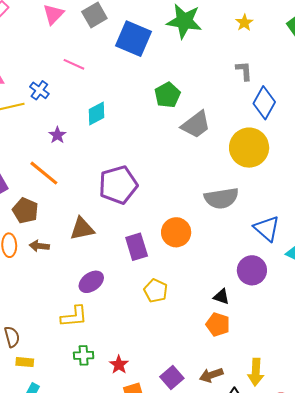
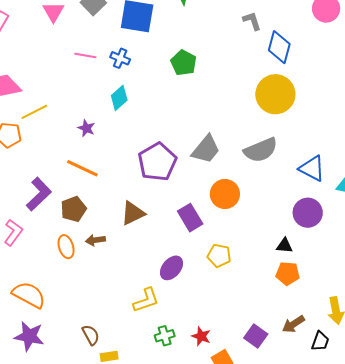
blue cross: (39, 90) -> (120, 58), moved
gray trapezoid: (196, 125) -> (206, 149), moved
brown pentagon: (25, 211) -> (73, 209), turned -30
purple ellipse: (91, 282) -> (171, 268), moved

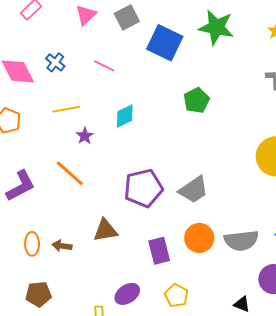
blue cross: (120, 58) -> (55, 62), moved
yellow line: (34, 112) -> (66, 109), moved
gray semicircle: (261, 150) -> (241, 241), moved
brown pentagon: (73, 209) -> (38, 294), moved

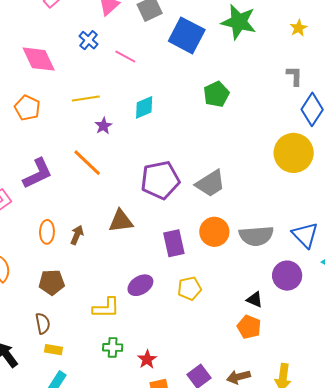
blue cross: (55, 62) -> (89, 40), moved
brown arrow: (62, 246) -> (77, 235), turned 102
yellow pentagon: (176, 295) -> (190, 288), turned 30

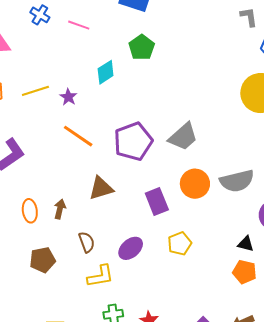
green pentagon: (216, 94) -> (142, 47), moved
yellow line: (86, 98) -> (35, 91), moved
orange line: (87, 163) -> (78, 136), moved
brown semicircle: (43, 323) -> (87, 242), moved

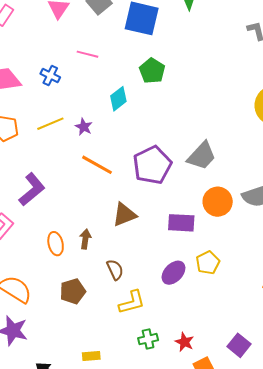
blue cross: (40, 15) -> (50, 75), moved
purple rectangle: (157, 201) -> (181, 223), turned -60
purple ellipse: (131, 248) -> (173, 273), moved

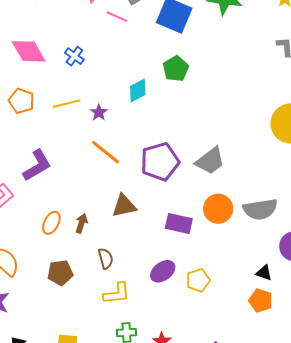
pink line: (88, 54) -> (117, 17), moved
orange ellipse: (56, 244) -> (51, 223), turned 30
yellow pentagon: (208, 263) -> (198, 280), moved

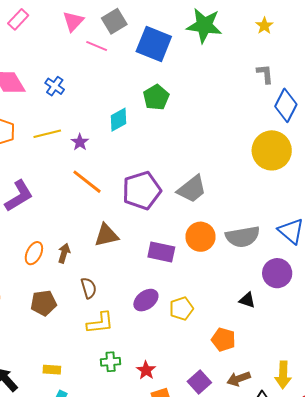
orange pentagon: (261, 301) -> (223, 340), moved

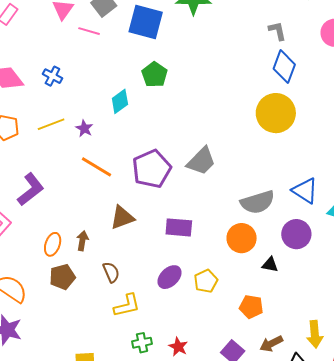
gray L-shape: (265, 74) -> (277, 31), moved
orange circle: (201, 237) -> (242, 238), moved
brown pentagon: (44, 303) -> (62, 277), moved

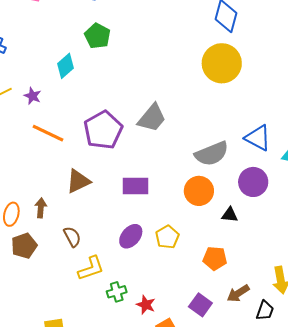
green cross: (142, 343) -> (117, 292), moved

